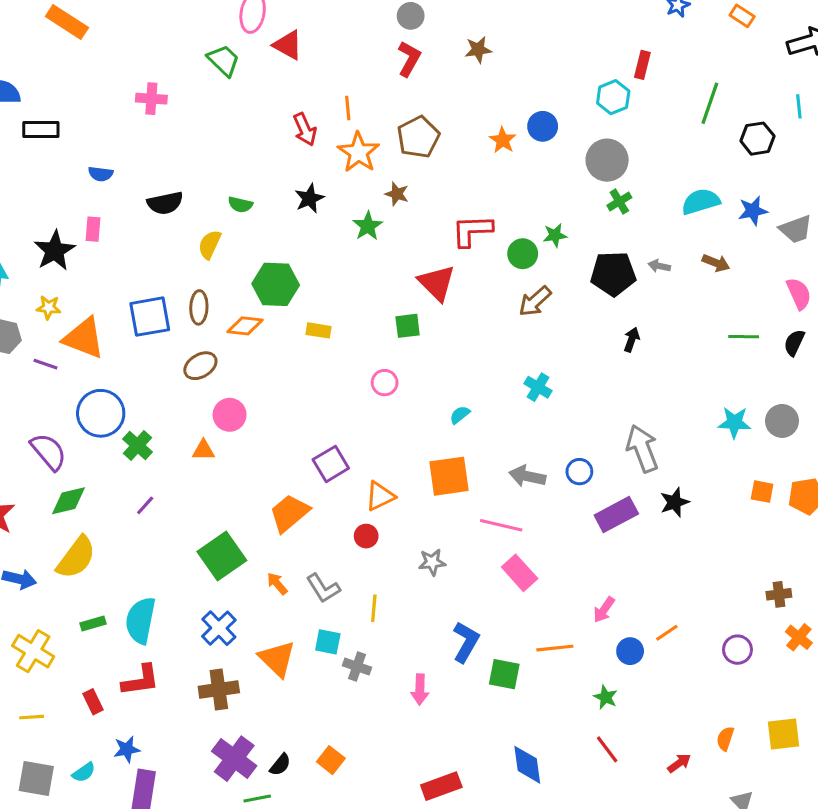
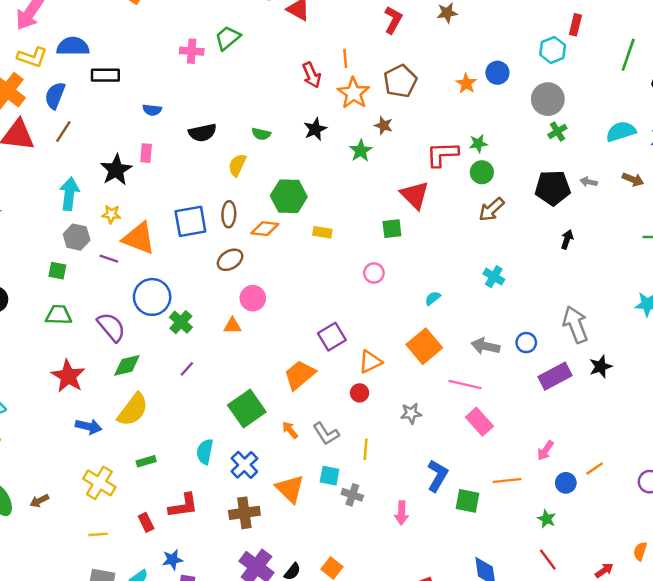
green trapezoid: (223, 60) -> (228, 38), moved, turned -84
green star: (555, 235) -> (478, 143), moved
orange square: (449, 476) -> (424, 346), turned -32
cyan semicircle: (141, 620) -> (205, 452), moved, size x0.7

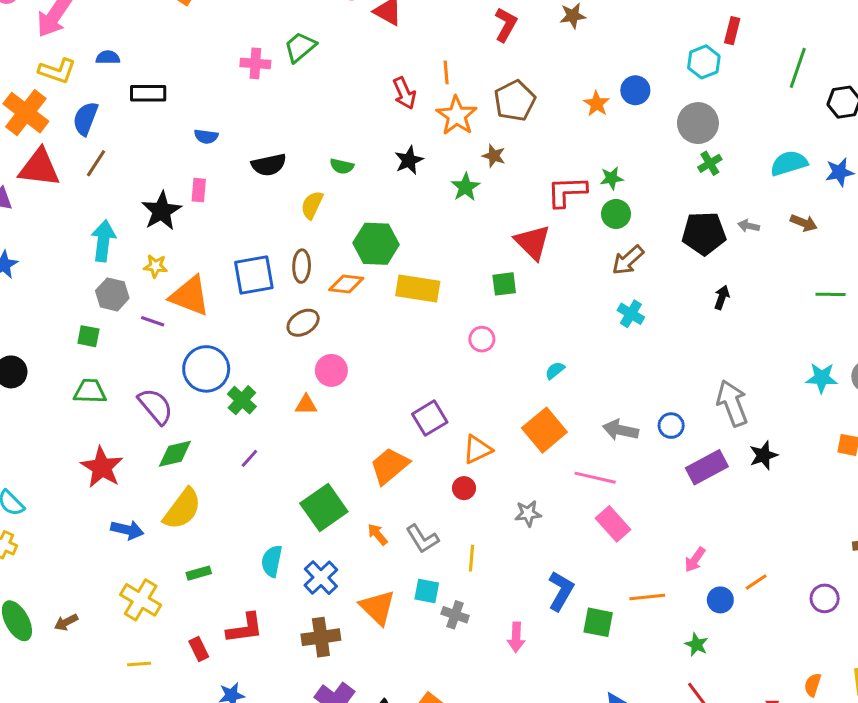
blue semicircle: (73, 46) -> (108, 57), size x0.6
yellow rectangle: (322, 232) -> (418, 288), size x1.8
cyan cross: (494, 277) -> (631, 314), moved

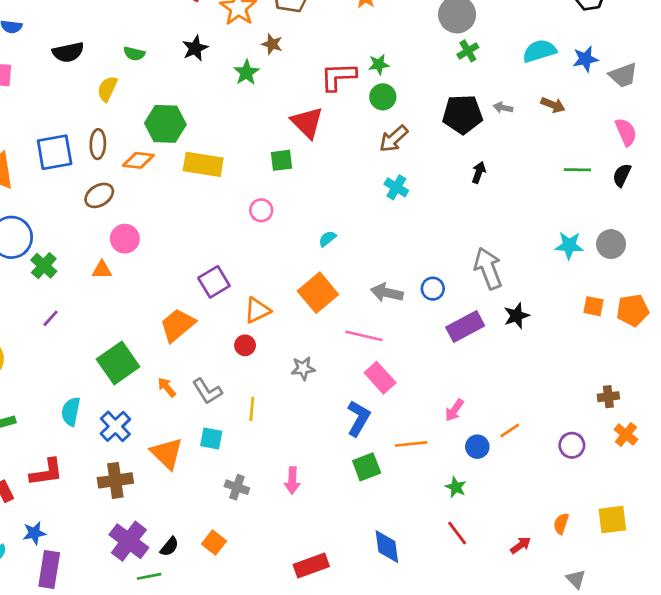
blue L-shape: (561, 591) -> (358, 418), moved
gray cross: (455, 615) -> (237, 487), moved
green square: (598, 622) -> (367, 467), turned -32

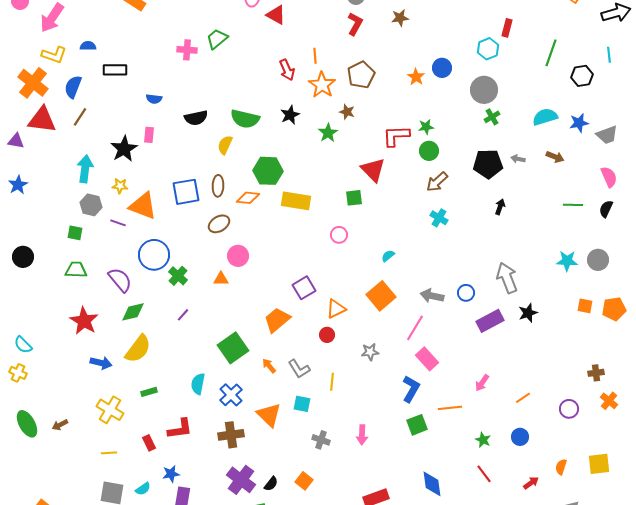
green semicircle: (134, 54) -> (245, 119), size x1.8
pink line: (364, 336) -> (415, 328), turned -72
blue circle: (477, 447) -> (520, 437), moved

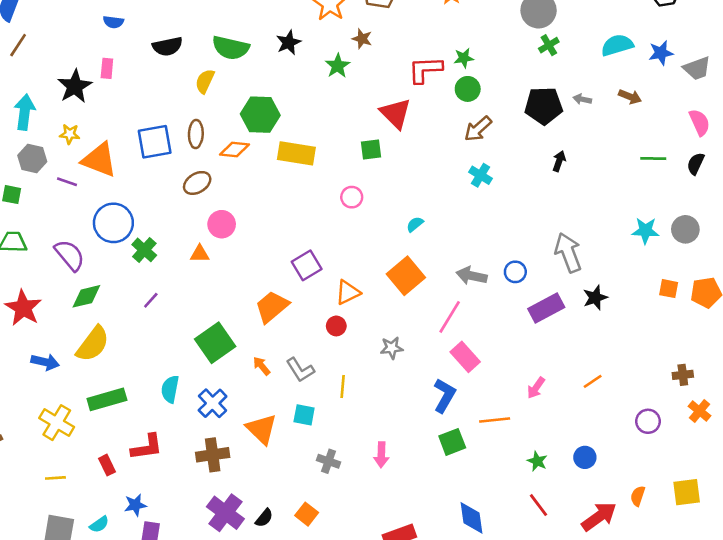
green rectangle: (149, 392) -> (107, 399), size x1.8
orange line: (523, 398) -> (593, 381), moved
red arrow: (531, 483) -> (599, 517), size x1.8

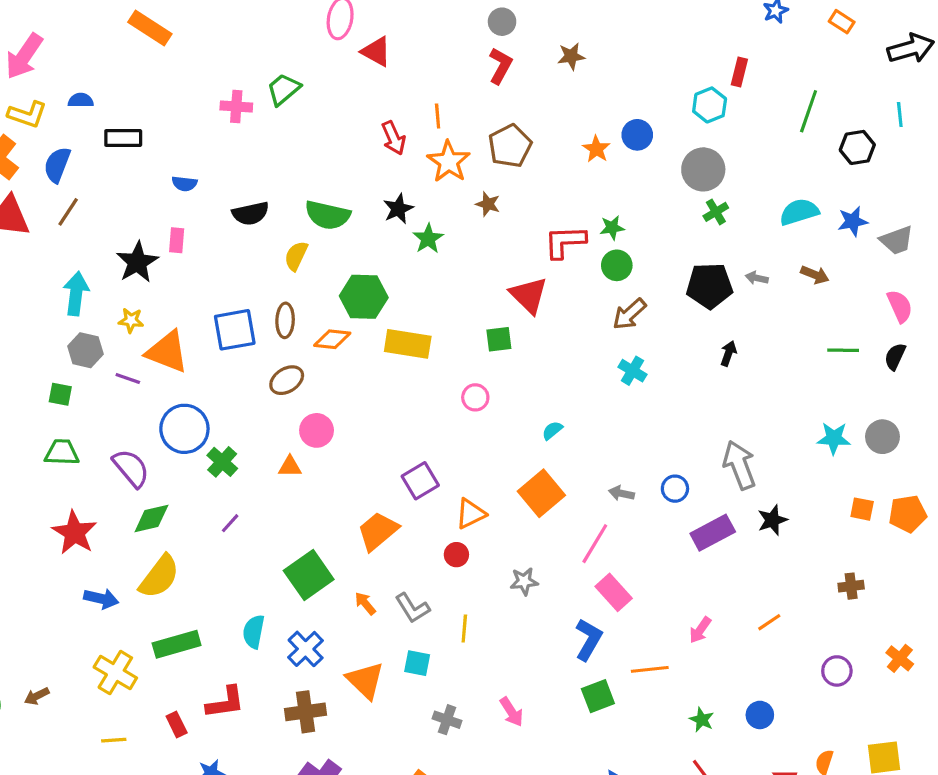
green star: (338, 66) -> (428, 239), moved
gray arrow: (472, 276) -> (622, 493), size x0.7
brown cross: (683, 375) -> (851, 586), moved
pink arrow: (381, 455) -> (511, 712), turned -35

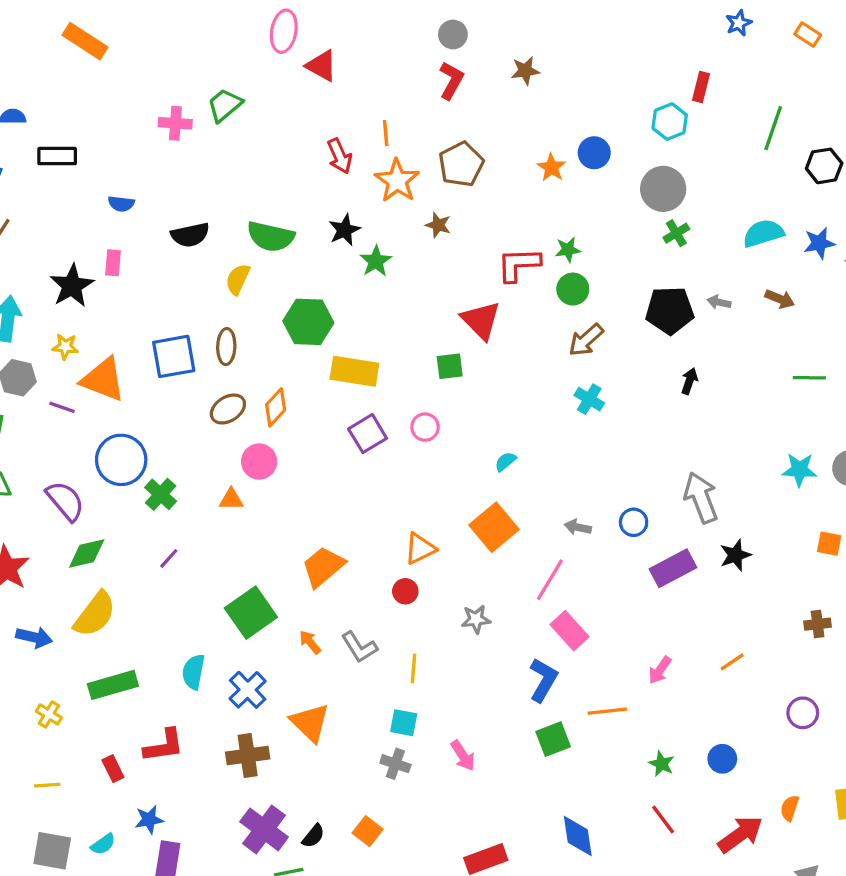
orange diamond: (332, 339) -> (276, 407), moved, turned -54
purple square: (420, 481) -> (368, 434), moved
cyan square: (417, 663) -> (404, 723), moved
yellow cross: (115, 673) -> (49, 714), size x0.6

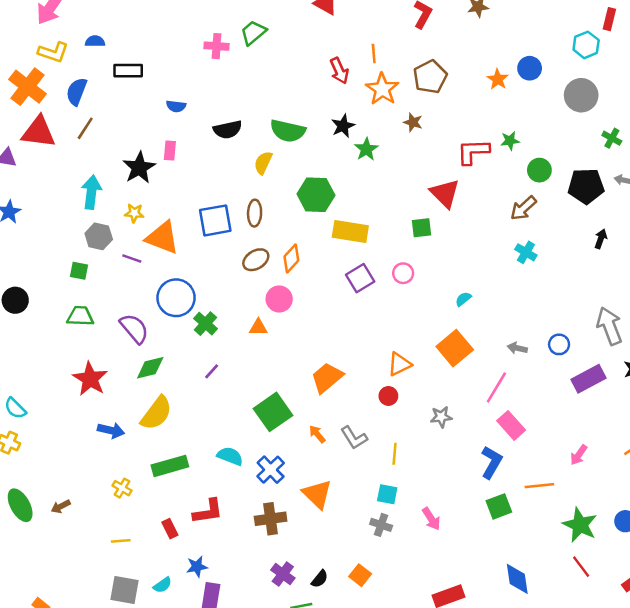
green cross: (676, 233) -> (612, 138), moved, turned -30
green circle: (573, 289) -> (539, 170), moved
cyan semicircle: (193, 672) -> (230, 456), turned 100
green star: (662, 764) -> (580, 525), size x1.8
purple cross: (264, 829) -> (283, 574), size x0.7

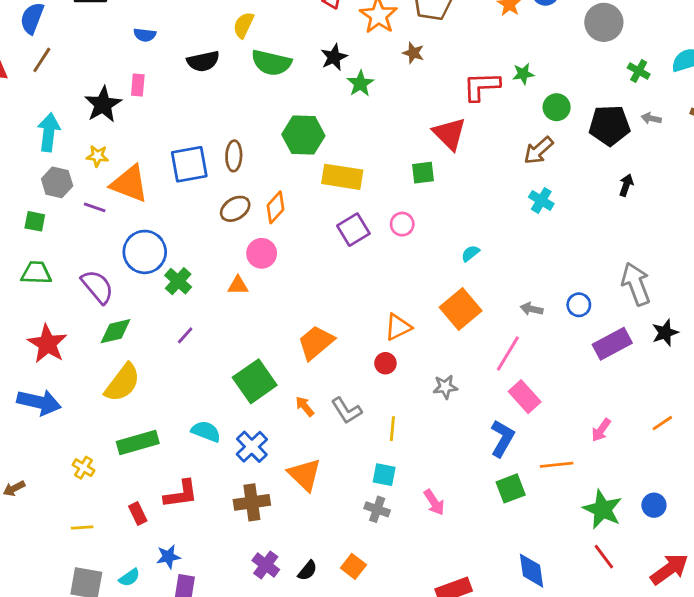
yellow semicircle: (263, 163) -> (244, 25), moved
blue arrow: (111, 430) -> (39, 402), moved, size x1.4

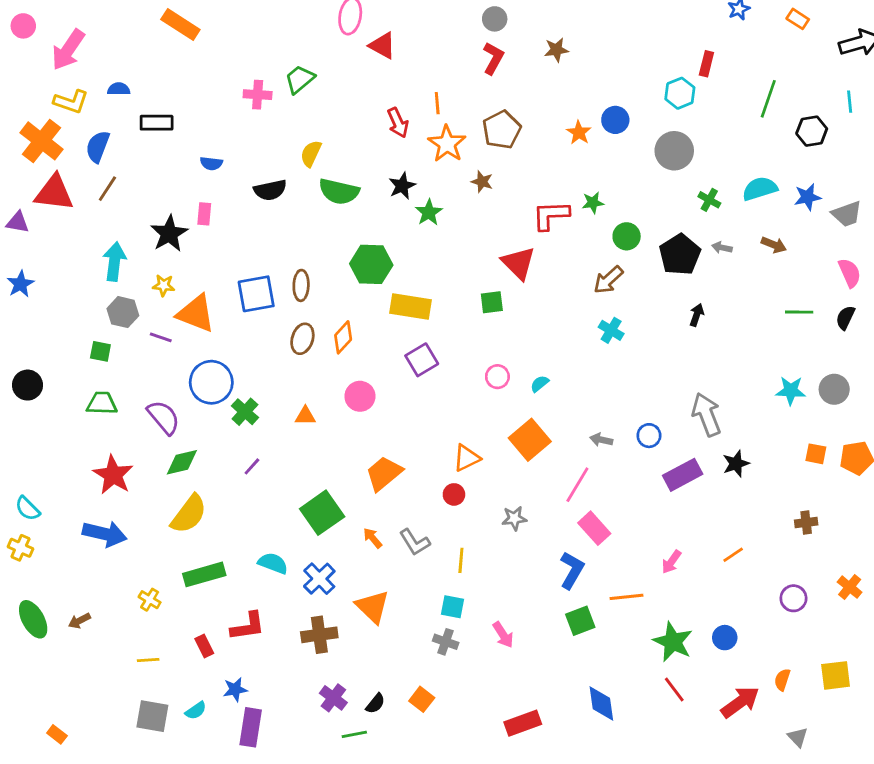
black pentagon: (609, 125) -> (680, 255), turned -30
brown ellipse: (235, 209) -> (302, 339), turned -40
pink circle: (402, 224) -> (497, 377), moved
pink circle: (262, 253) -> (360, 396), moved

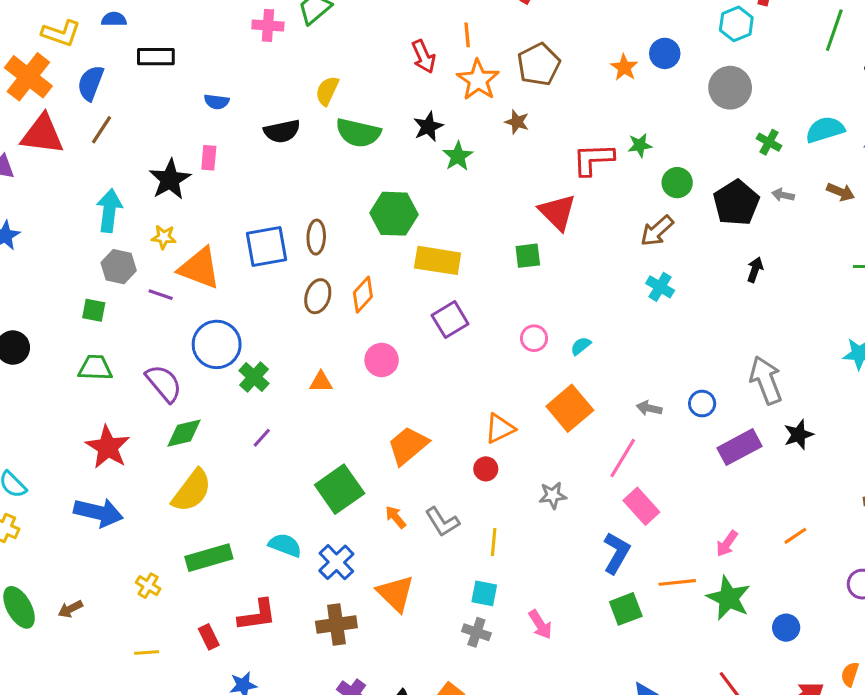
green star: (673, 642) -> (729, 598), moved

